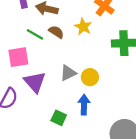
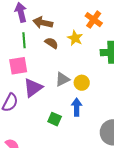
green line: (35, 34) -> (24, 40), moved, turned 56
purple triangle: (35, 82) -> (33, 88), turned 35

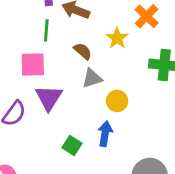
brown semicircle: (51, 43) -> (83, 51), moved
gray triangle: (62, 79) -> (92, 78), moved
purple triangle: (33, 88) -> (49, 98), turned -30

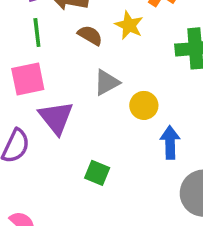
brown semicircle: (83, 51) -> (90, 35), moved
blue arrow: (105, 134) -> (170, 142), moved

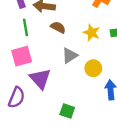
yellow star: (129, 25) -> (92, 33), moved

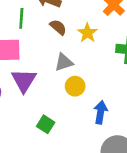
yellow star: (92, 33) -> (87, 33), moved
yellow circle: (93, 68) -> (75, 86), moved

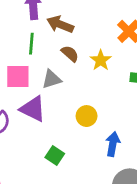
gray triangle: (64, 62) -> (52, 79), moved
purple triangle: (24, 80) -> (33, 109), turned -36

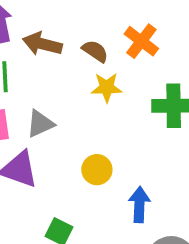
brown semicircle: (70, 54) -> (95, 51), moved
yellow star: (101, 60) -> (107, 88), turned -30

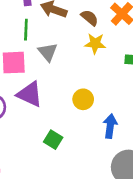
gray triangle: (40, 124) -> (48, 52), moved, turned -50

